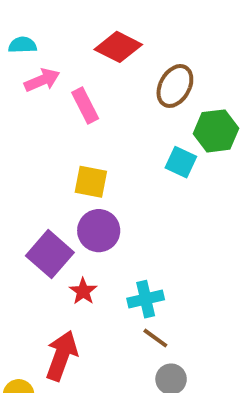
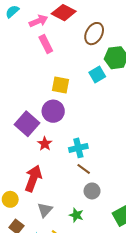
cyan semicircle: (22, 45) -> (12, 12), turned -40
pink arrow: (42, 80) -> (38, 21), moved
cyan square: (181, 162) -> (97, 74), turned 35
yellow square: (91, 182) -> (61, 85), moved

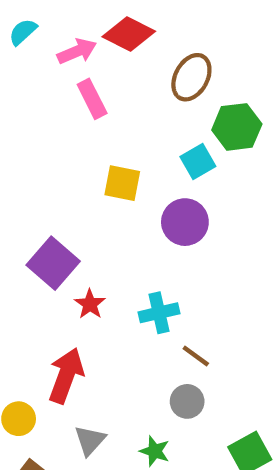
purple circle: (53, 111) -> (185, 222), moved
brown line: (84, 169) -> (196, 356), moved

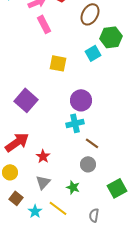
purple circle: (185, 222) -> (81, 100), moved
red star: (90, 304) -> (43, 156), moved
red arrow: (66, 375) -> (17, 142), moved, turned 35

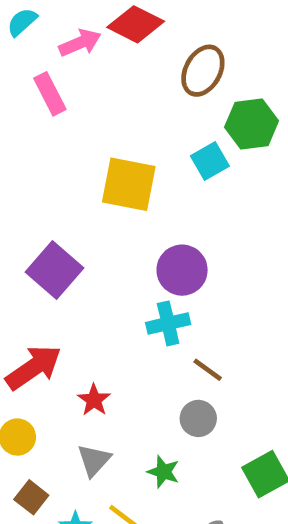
pink rectangle: (44, 24) -> (50, 94), moved
yellow square: (58, 63) -> (129, 184), size x1.4

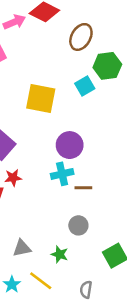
brown line: (208, 370) -> (83, 188), moved, turned -36
red star: (94, 400) -> (13, 178), moved, turned 30
gray triangle: (94, 460) -> (22, 248), turned 36

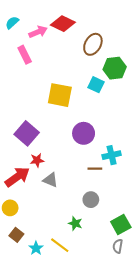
cyan square: (85, 86) -> (96, 85), turned -35
cyan cross: (62, 174) -> (112, 155), moved
gray triangle: (22, 248) -> (50, 180), moved, turned 35
gray semicircle: (86, 290) -> (118, 246), moved

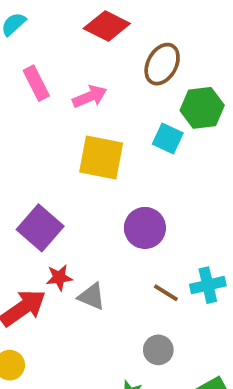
pink arrow: (38, 32) -> (90, 96), moved
cyan cross: (112, 155) -> (208, 285), moved
brown line: (95, 169) -> (166, 293), turned 32
gray triangle: (50, 180) -> (92, 297), moved

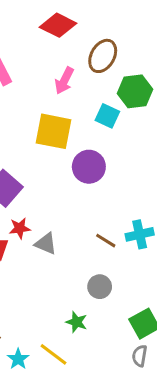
pink arrow: (90, 96) -> (64, 81), moved, turned 140
purple circle: (145, 228) -> (89, 167), moved

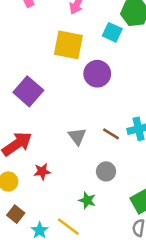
red star: (20, 228) -> (42, 171), moved
gray triangle: (46, 244) -> (77, 136), moved, turned 30

